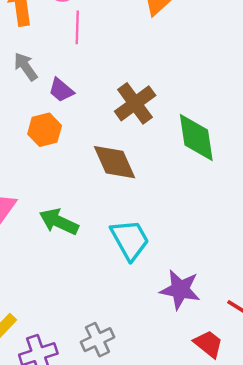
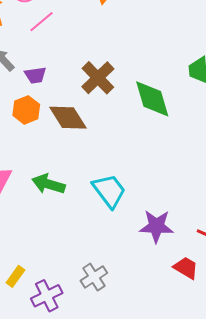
pink line: (77, 27) -> (41, 22), turned 56
purple trapezoid: (61, 90) -> (35, 75), turned -40
brown diamond: (114, 162) -> (68, 118), moved

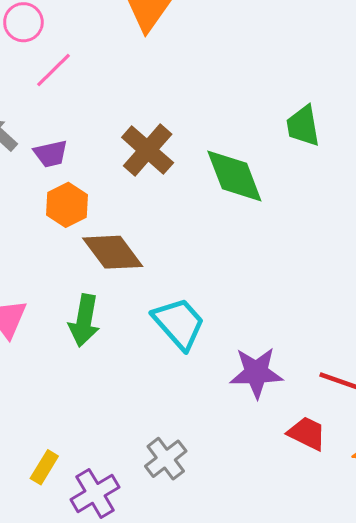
orange hexagon: (26, 110) -> (67, 205), moved
brown diamond: (68, 118) -> (113, 252), moved
green arrow: (49, 184) -> (84, 320), turned -92

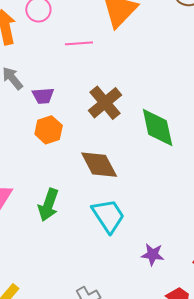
pink line: (53, 70) -> (79, 43), moved, turned 32
brown diamond: (113, 252) -> (99, 165), moved
purple star: (256, 373) -> (153, 254), size x0.7

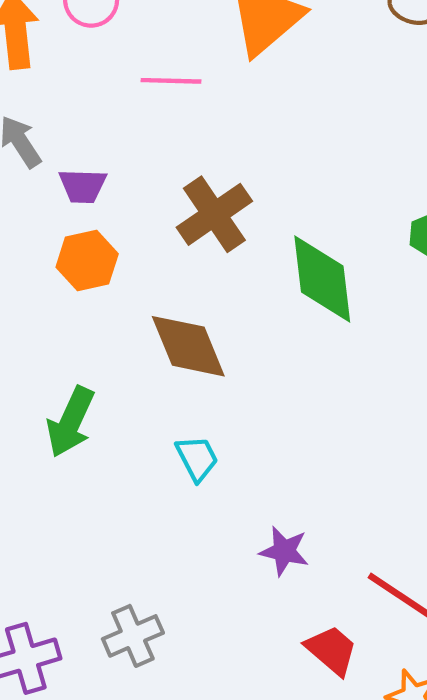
cyan trapezoid: (108, 216) -> (197, 458), size x0.6

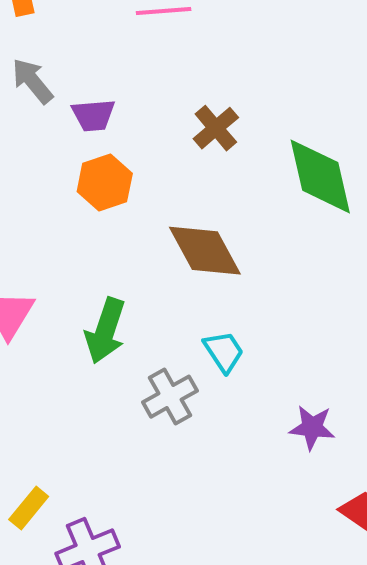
brown cross: (214, 214) -> (216, 128), size x0.7
gray cross: (133, 636) -> (170, 397), moved

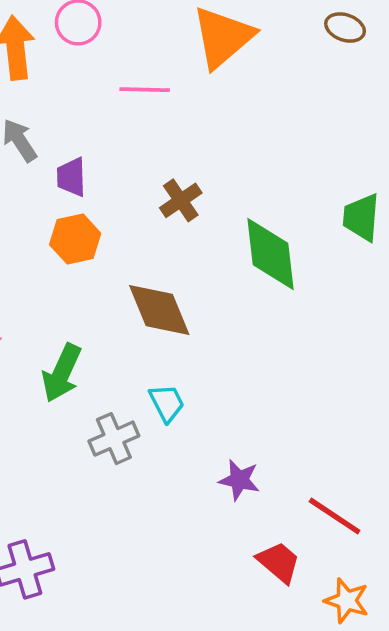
purple trapezoid: (93, 115) -> (71, 177), turned 87

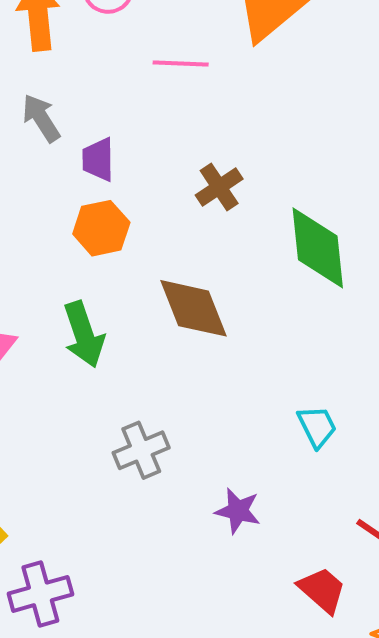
green arrow: (62, 373) -> (84, 334), moved, turned -44
cyan trapezoid: (167, 403) -> (317, 427), moved
purple star: (239, 480) -> (238, 511), moved

